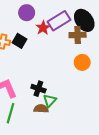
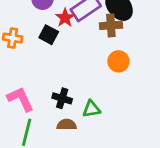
black square: (20, 41) -> (49, 35), moved
green triangle: (50, 100) -> (91, 109), moved, turned 40

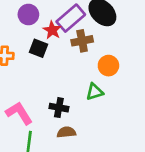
brown cross: (111, 25) -> (82, 41), moved
green triangle: (91, 109) -> (95, 92), moved

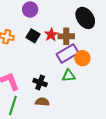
purple rectangle: (71, 18) -> (68, 53), moved
red star: (52, 30) -> (51, 35), moved

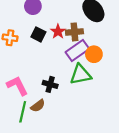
green triangle: (69, 76) -> (80, 74), size x1.5
brown semicircle: (42, 102) -> (38, 106), moved, turned 144

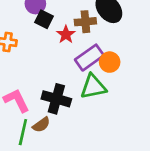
brown cross: (74, 32) -> (85, 22), moved
black square: (38, 34) -> (44, 19), moved
black cross: (50, 84) -> (56, 99), size x1.5

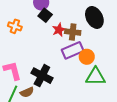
brown cross: (85, 22) -> (73, 32), moved
green triangle: (93, 87) -> (96, 77), moved

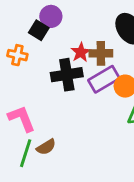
black square: (45, 15) -> (39, 30), moved
black cross: (42, 76) -> (67, 75), moved, turned -30

